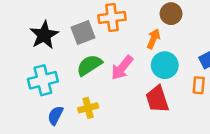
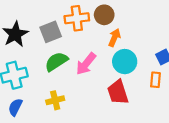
brown circle: (171, 14) -> (104, 15), moved
blue semicircle: (55, 115) -> (15, 107), moved

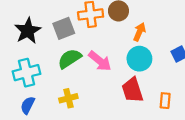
orange arrow: (114, 38) -> (139, 32), moved
pink arrow: (86, 64) -> (100, 61), turned -90
orange rectangle: (155, 80) -> (165, 101), moved

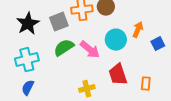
orange arrow: (139, 32) -> (138, 30), moved
cyan circle: (139, 59) -> (116, 40), moved
yellow cross: (68, 98) -> (87, 89), moved

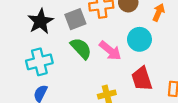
orange arrow: (138, 30) -> (159, 12), moved
green semicircle: (64, 48) -> (81, 48), turned 80

